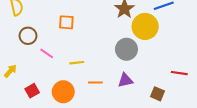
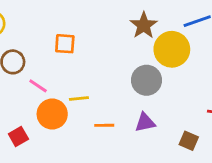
orange circle: (63, 92) -> (52, 114), moved

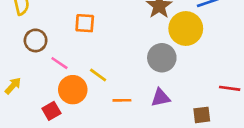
yellow line: (79, 99) -> (98, 75), turned 42
red square: (18, 137) -> (51, 111), moved
brown square: (189, 141) -> (202, 115), turned -30

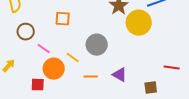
gray circle: (162, 58) -> (97, 45), moved
purple triangle: (160, 98) -> (120, 75), turned 42
red square: (51, 111) -> (38, 85), turned 32

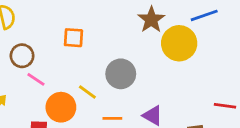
pink line: (44, 49) -> (36, 79), moved

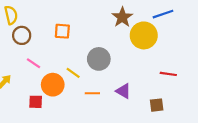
brown circle: (22, 56) -> (22, 35), moved
red line: (225, 106) -> (168, 74), moved

